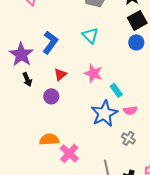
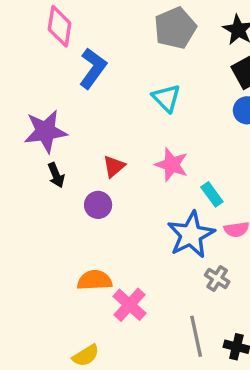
blue L-shape: (50, 42) -> (93, 68), moved
purple star: (21, 54) -> (46, 131), turned 30
gray cross: (128, 138) -> (217, 278), moved

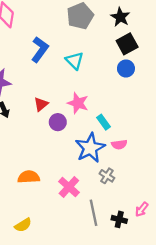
blue L-shape: (93, 68) -> (40, 49), moved
purple circle: (98, 205) -> (58, 122), moved
pink cross: (130, 305) -> (69, 187), moved

